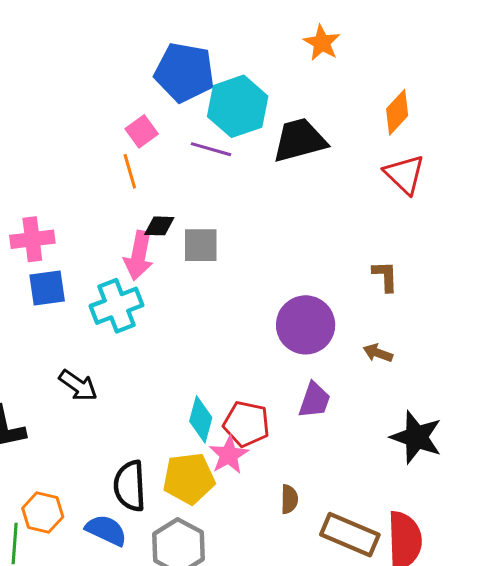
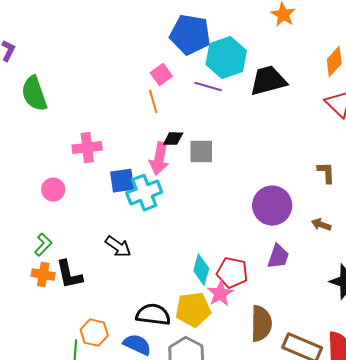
blue square: (47, 288) -> (122, 181), moved
black semicircle: (130, 486) -> (153, 315), turned 100
brown semicircle: (289, 499) -> (261, 324), size x1.8

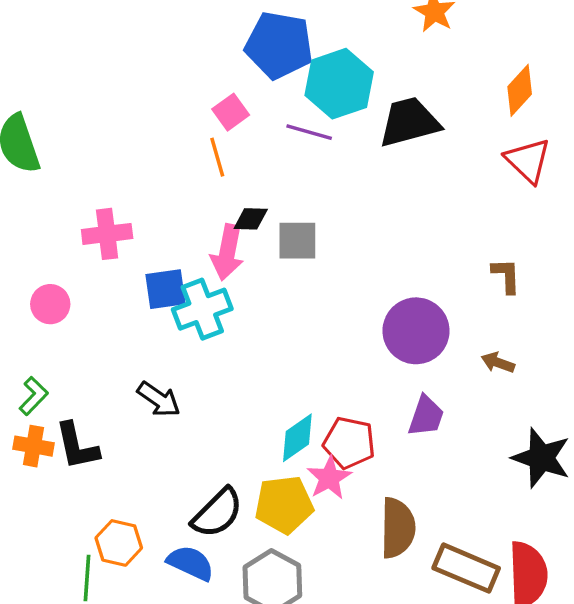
cyan diamond: (201, 270) -> (297, 438), turned 40
black semicircle: (153, 315) -> (217, 513), turned 128

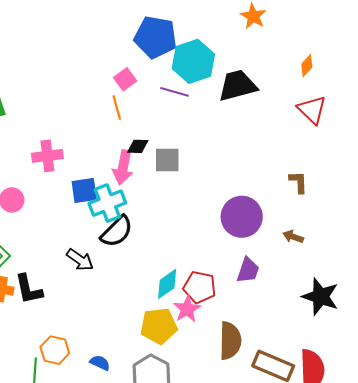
orange diamond: (520, 90) -> (307, 66), size x0.7
black semicircle: (217, 513) -> (117, 231), moved
blue semicircle: (191, 563) -> (100, 363), size x0.7

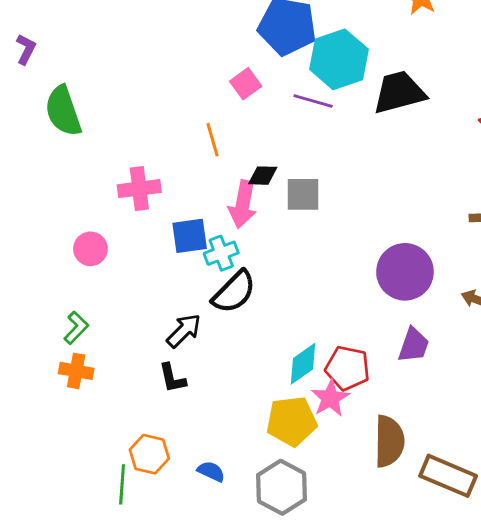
orange line: (117, 108) -> (213, 140), moved
cyan cross: (107, 203) -> (221, 253), size x0.7
black arrow: (80, 260) -> (184, 331), turned -80
black L-shape: (29, 289) -> (172, 378), moved, size x0.7

